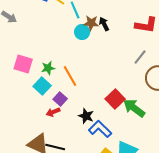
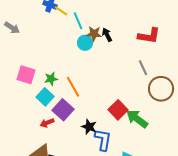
gray line: (140, 57) -> (143, 68), turned -63
purple square: (60, 99) -> (63, 110), size x1.5
red arrow: (53, 112) -> (47, 123), moved
blue L-shape: (100, 129) -> (103, 140), turned 55

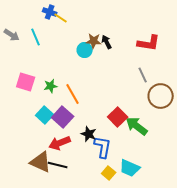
cyan line: (78, 21) -> (36, 37), moved
cyan square: (45, 97) -> (45, 115), moved
red arrow: (47, 123) -> (60, 143), moved, size x1.5

